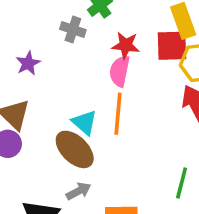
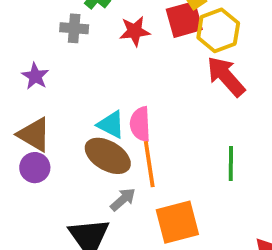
pink semicircle: (120, 71) -> (140, 124), moved
orange line: (118, 114) -> (149, 164), moved

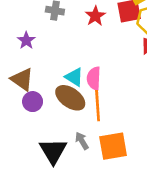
red star: (135, 31) -> (95, 16), turned -30
purple circle: (35, 168) -> (33, 102), moved
gray arrow: (123, 199) -> (82, 141), moved, turned -84

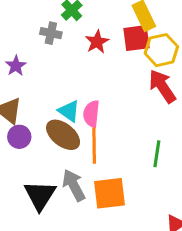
gray arrow: (82, 141) -> (74, 185), size x1.5

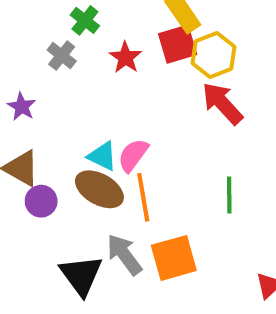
gray cross: (51, 33) -> (62, 56), turned 35
pink semicircle: (91, 114) -> (133, 155), turned 40

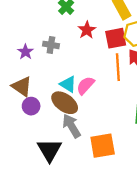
red square: (178, 44) -> (116, 38), moved
gray cross: (62, 56) -> (51, 45), moved, turned -35
orange line: (143, 197) -> (118, 67), moved
gray arrow: (124, 255) -> (71, 126), moved

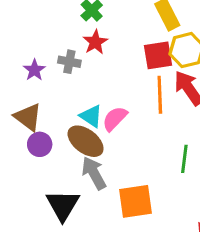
red star: (87, 30) -> (95, 42), moved

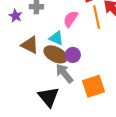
brown triangle: (28, 117) -> (30, 45), moved
pink semicircle: (115, 119) -> (71, 19), moved
purple circle: (40, 144) -> (73, 55), moved

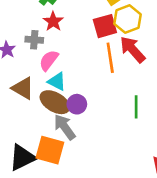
pink semicircle: (71, 19) -> (49, 60), moved
orange square: (94, 86) -> (50, 150), moved, turned 30
black triangle: (49, 97) -> (22, 158), moved, turned 40

